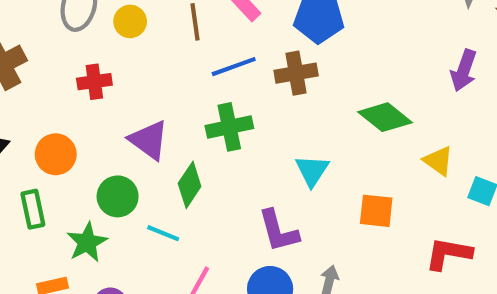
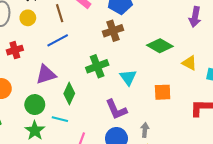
blue line: (234, 67) -> (58, 40), moved
green cross: (229, 127) -> (97, 66), moved
purple triangle: (149, 140) -> (46, 75), turned -45
green star: (87, 242) -> (35, 131), moved

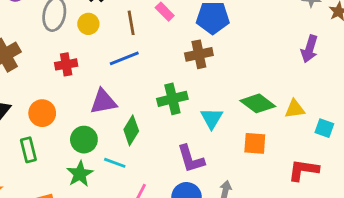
green diamond: (160, 46) -> (258, 103), moved
yellow triangle: (189, 63) -> (295, 109), turned -42

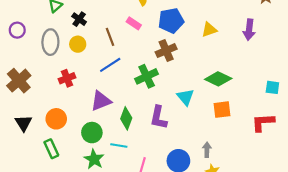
green cross: (172, 99) -> (147, 76), moved
yellow triangle: (295, 109) -> (209, 30), moved
purple L-shape: (191, 159) -> (159, 118), moved, turned 40

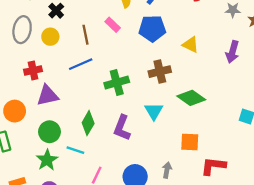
yellow triangle: (209, 30) -> (191, 45), turned 35
brown cross: (166, 51) -> (160, 72), moved
purple triangle: (101, 101) -> (48, 95), moved
orange square: (222, 110) -> (190, 142), moved
red L-shape: (263, 122) -> (213, 166), moved

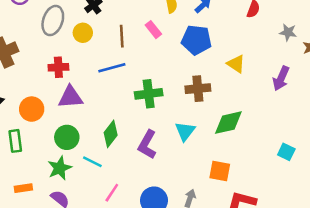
green diamond: (191, 98) -> (228, 123), turned -56

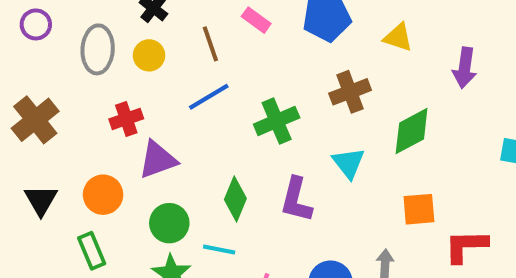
purple arrow: (281, 78) -> (465, 68), moved

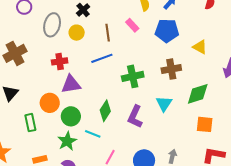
orange circle: (103, 195) -> (50, 103), moved
orange square: (419, 209) -> (205, 124), moved

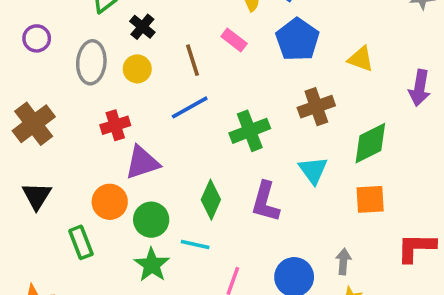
blue pentagon: (167, 31) -> (297, 40), turned -30
orange square: (205, 124) -> (370, 199), moved

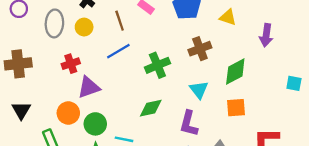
brown cross: (34, 124) -> (18, 64), turned 32
green diamond: (211, 200) -> (151, 108), moved, turned 55
purple L-shape: (265, 202) -> (189, 124), moved

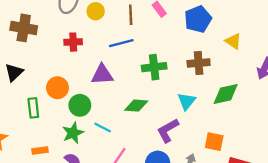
purple triangle: (89, 87) -> (102, 75), moved
orange square: (236, 108) -> (214, 142), moved
purple L-shape: (189, 124) -> (168, 130), turned 30

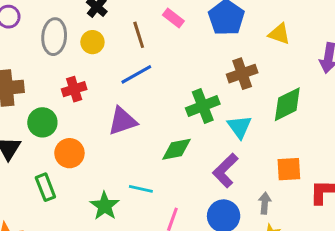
green cross: (154, 67) -> (203, 106), moved
green circle: (80, 105) -> (42, 122), moved

